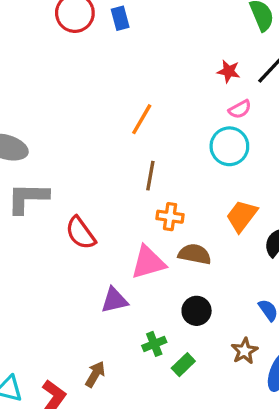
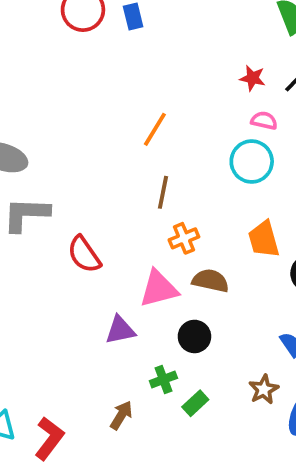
pink semicircle: (240, 109) -> (264, 121), turned -140
orange trapezoid: (242, 216) -> (264, 239), turned -54
orange cross: (170, 217) -> (184, 238), turned -32
black circle: (197, 311) -> (194, 336), moved
brown arrow: (95, 374) -> (121, 415), moved

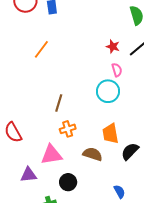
pink semicircle: (264, 121) -> (117, 70), turned 56
orange line: (155, 129) -> (41, 49), moved
brown semicircle: (210, 281) -> (93, 154), moved

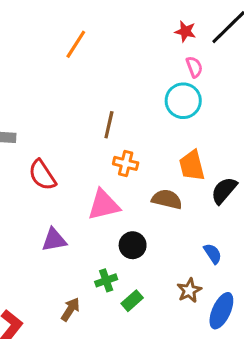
orange cross: (68, 129) -> (126, 163), turned 35
purple triangle: (29, 175) -> (54, 240), moved

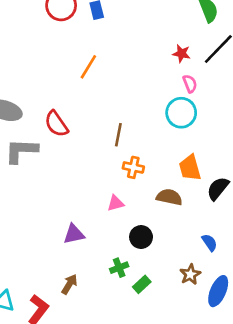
red semicircle: (42, 175) -> (56, 124), moved
pink triangle: (104, 205) -> (115, 203), size x0.6
brown arrow: (70, 309) -> (69, 284), moved

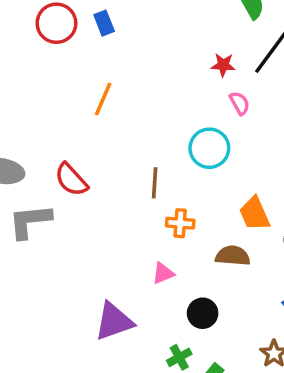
cyan circle: (181, 113) -> (209, 148), moved
purple triangle: (74, 234) -> (114, 321), size x1.4

